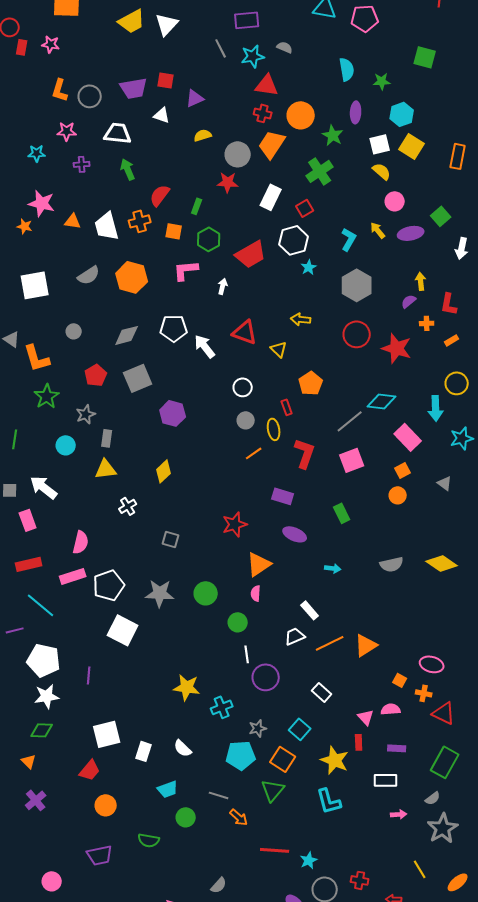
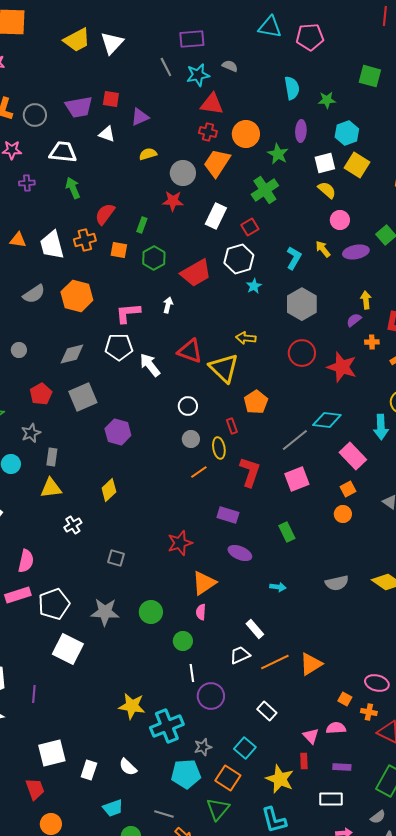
pink L-shape: (186, 270) -> (128, 313), moved
yellow triangle: (279, 349) -> (224, 368), size x1.8
cyan cross: (222, 707) -> (167, 726), size x1.5
red trapezoid: (90, 770) -> (35, 789), turned -60

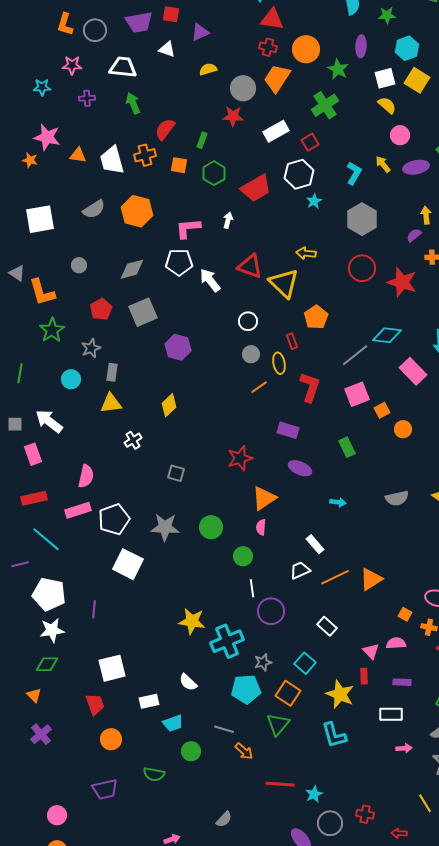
white rectangle: (216, 216) -> (276, 131), turned 35
orange square: (348, 489) -> (382, 410), moved
white rectangle: (89, 770) -> (149, 701), moved, turned 60

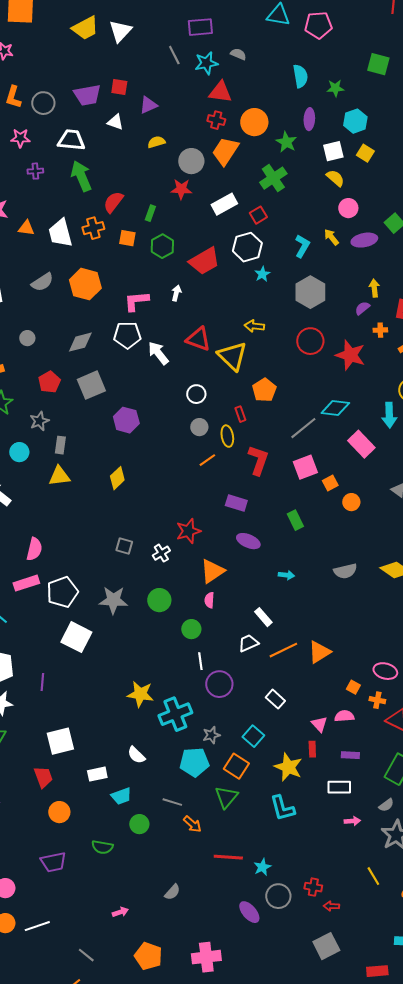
yellow square: (417, 80) -> (365, 153), size x0.7
green arrow: (133, 103) -> (81, 176), size x1.4
white cross: (133, 440) -> (161, 553), moved
red arrow: (399, 833) -> (331, 906), moved

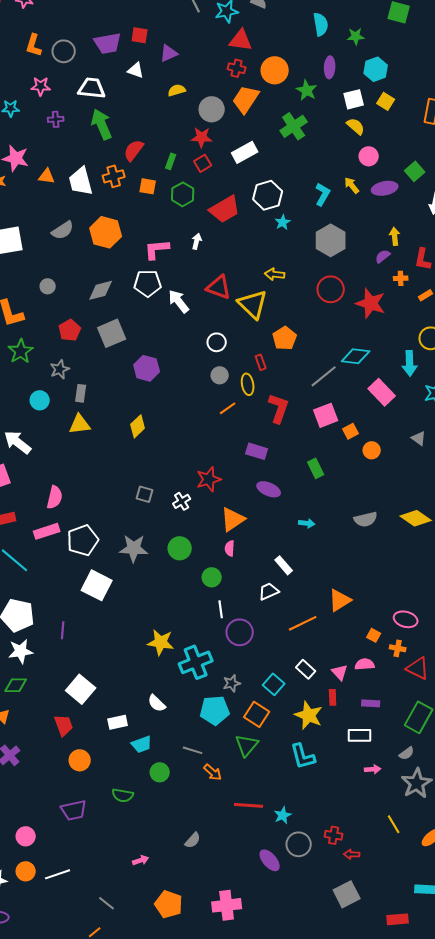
red square: (258, 215) -> (203, 163), moved
orange line: (283, 650) -> (303, 623), moved
white rectangle: (275, 699) -> (306, 669), moved
white square: (60, 741) -> (81, 689), turned -36

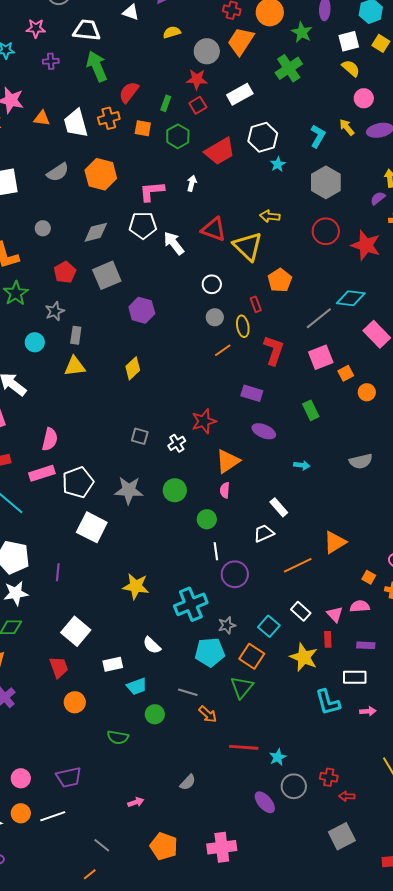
yellow star: (161, 642) -> (136, 586), moved
cyan L-shape: (303, 756) -> (328, 702), moved
purple trapezoid: (74, 810) -> (69, 777), moved

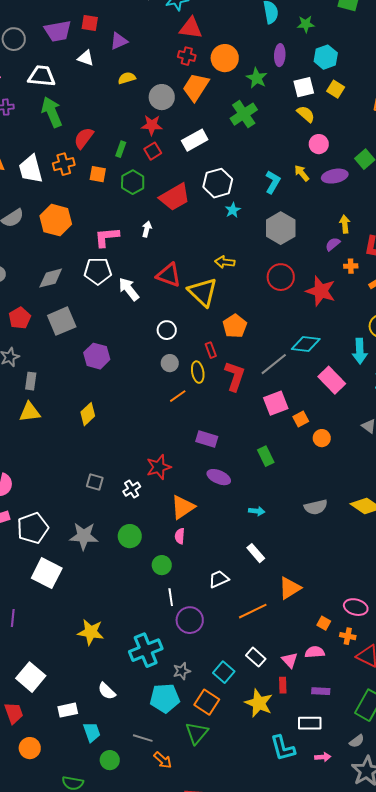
red L-shape: (274, 350) -> (235, 376), moved
white rectangle: (279, 507) -> (256, 553), moved
cyan trapezoid: (137, 686) -> (92, 732), turned -90

